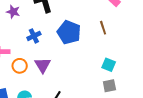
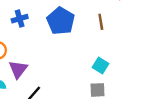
purple triangle: (43, 65) -> (18, 69), moved

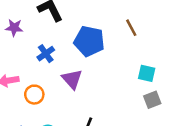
purple triangle: (18, 69) -> (72, 79), moved

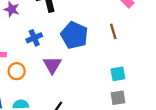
cyan square: (147, 73) -> (118, 74), turned -35

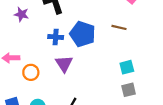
brown line: (113, 31) -> (119, 27), turned -56
blue cross: (34, 38) -> (56, 37), moved, turned 32

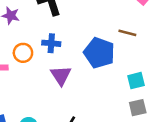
blue pentagon: (83, 34) -> (99, 53), moved
orange circle: (31, 72) -> (23, 53), moved

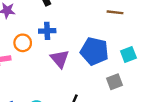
blue pentagon: (99, 53) -> (94, 51), moved
gray square: (138, 108) -> (115, 82), moved

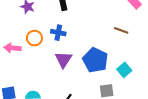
cyan square: (128, 55) -> (124, 70), turned -32

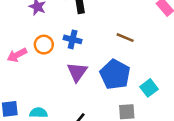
brown line: (121, 30) -> (125, 38), moved
pink arrow: (12, 48) -> (17, 55), turned -35

